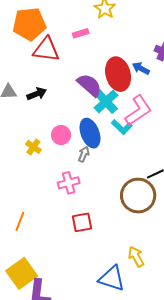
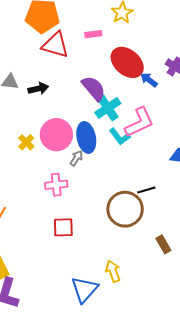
red ellipse: (118, 74) -> (127, 62), moved, turned -44
pink circle: (61, 135) -> (56, 135), size x1.6
blue triangle: (112, 278) -> (85, 289), turned 44

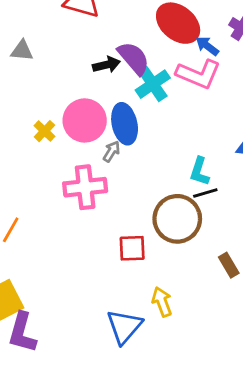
black arrow: (38, 89) -> (106, 65), moved
pink L-shape: (139, 122) -> (198, 74), moved, turned 48
cyan L-shape: (120, 137) -> (199, 171), moved, turned 55
pink cross: (56, 185) -> (85, 187), size x1.4
red square: (63, 227) -> (132, 248), moved

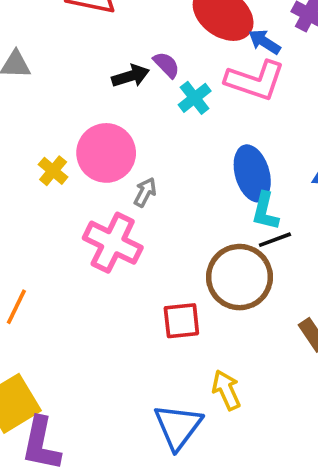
purple semicircle: (134, 58) -> (166, 65), size x0.6
cyan cross: (153, 84) -> (195, 98), size x0.7
blue ellipse: (125, 124) -> (252, 173), moved
pink cross: (85, 187) -> (113, 243), turned 36

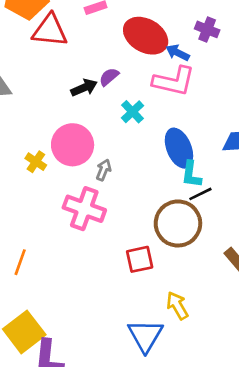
purple semicircle: (166, 65) -> (109, 77), turned -80
cyan cross: (195, 98) -> (133, 112), moved

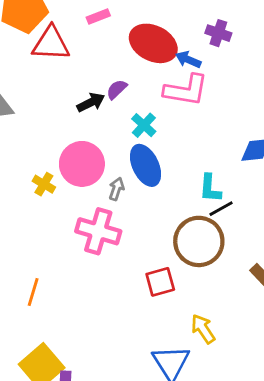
blue ellipse: (179, 148) -> (146, 165), moved

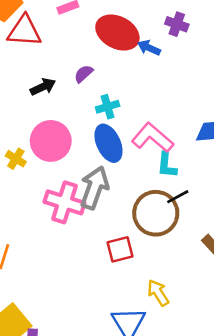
pink L-shape: (186, 90) -> (152, 138), moved, turned -150
black arrow: (91, 102) -> (43, 87), moved
cyan cross: (144, 125) -> (108, 107), turned 30
gray arrow: (116, 189) -> (94, 188), moved, size x2.0
black line: (221, 209) -> (178, 197), moved

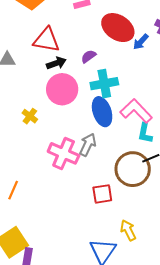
red triangle: (24, 31) -> (47, 40), moved
blue arrow: (149, 48) -> (141, 42), turned -78
cyan cross: (108, 107) -> (104, 84), size x1.5
pink circle: (51, 141) -> (62, 89), moved
gray arrow: (94, 188) -> (88, 145), size x0.7

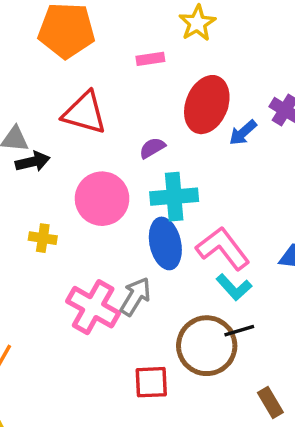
red ellipse: (118, 28) -> (207, 105), turned 72
black arrow: (56, 63) -> (33, 162), moved
yellow cross: (30, 116) -> (43, 238), turned -35
cyan L-shape: (145, 133) -> (234, 287), turned -60

